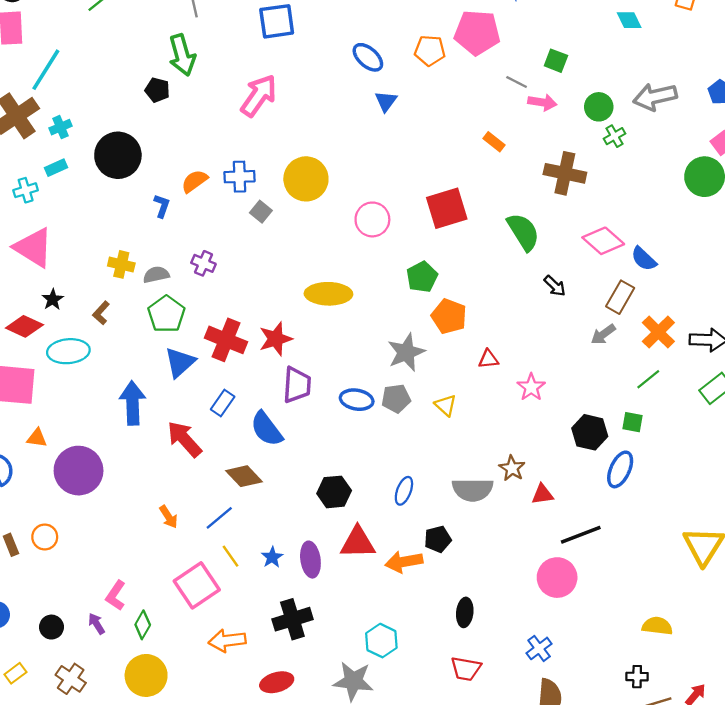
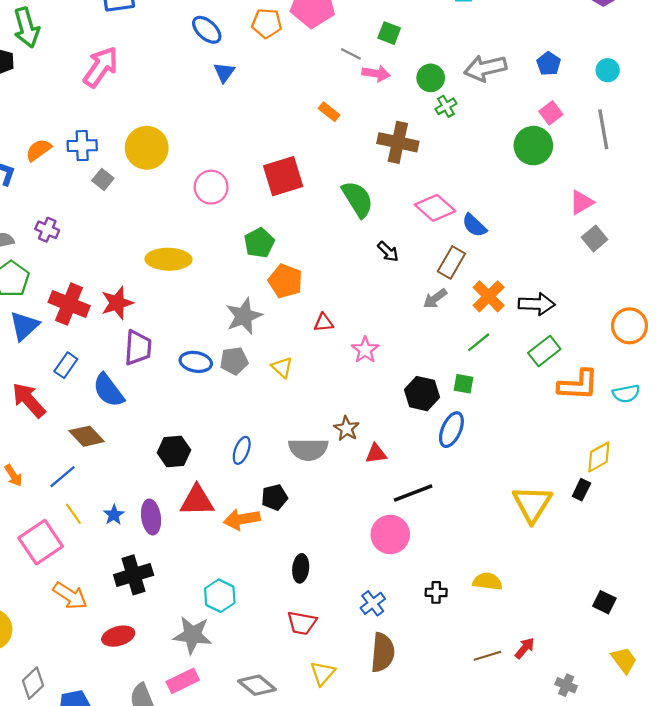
orange arrow: (227, 641) -> (70, 596), turned -140
black cross: (637, 677) -> (436, 592), moved

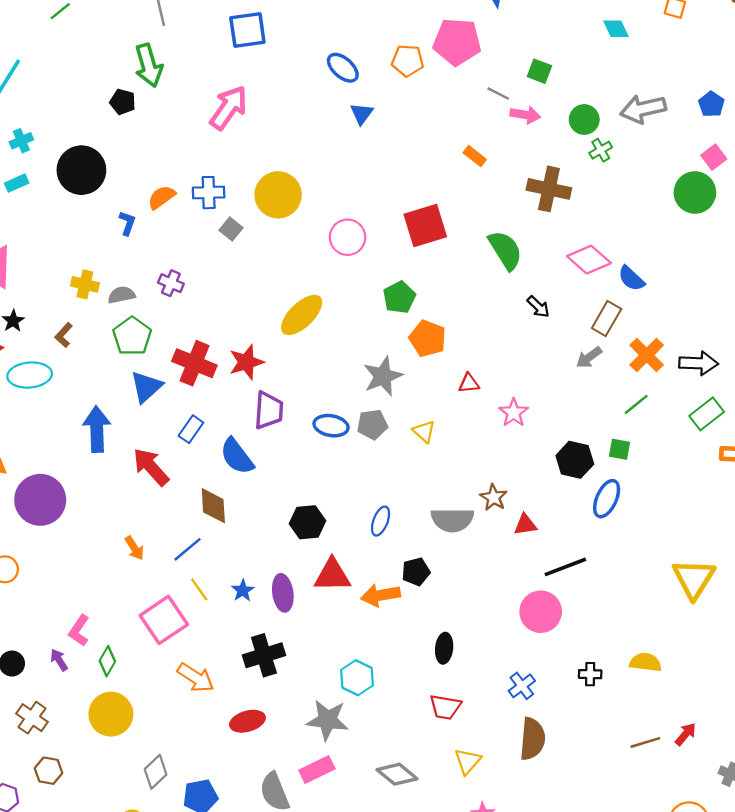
yellow ellipse: (168, 259) -> (302, 315), turned -45
brown diamond: (87, 436) -> (213, 506), turned 40

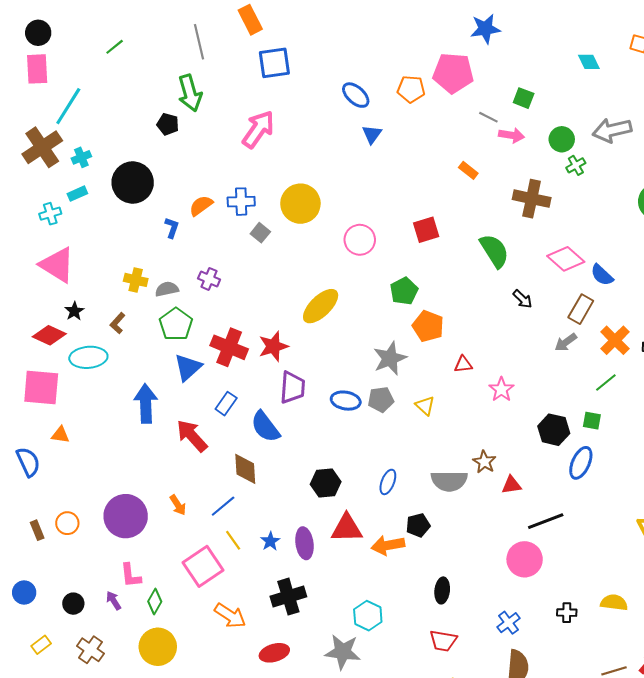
red square: (425, 225) -> (426, 230), size x0.7
purple circle: (40, 500) -> (126, 516), moved
pink L-shape: (79, 631) -> (131, 575), turned -40

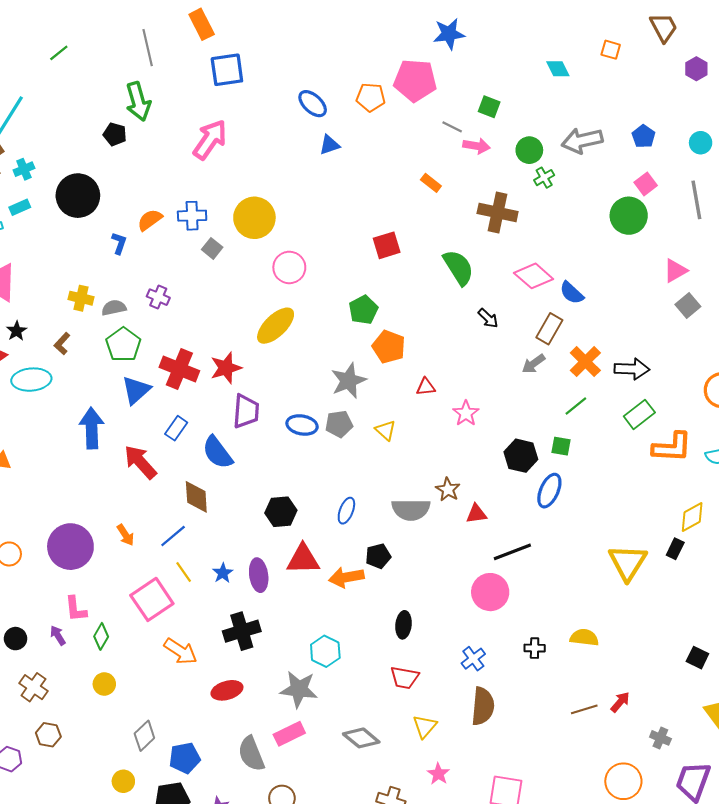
blue triangle: (372, 134) -> (329, 145), turned 35
pink circle: (360, 240) -> (289, 267), moved
yellow circle: (158, 647) -> (104, 684), size x0.6

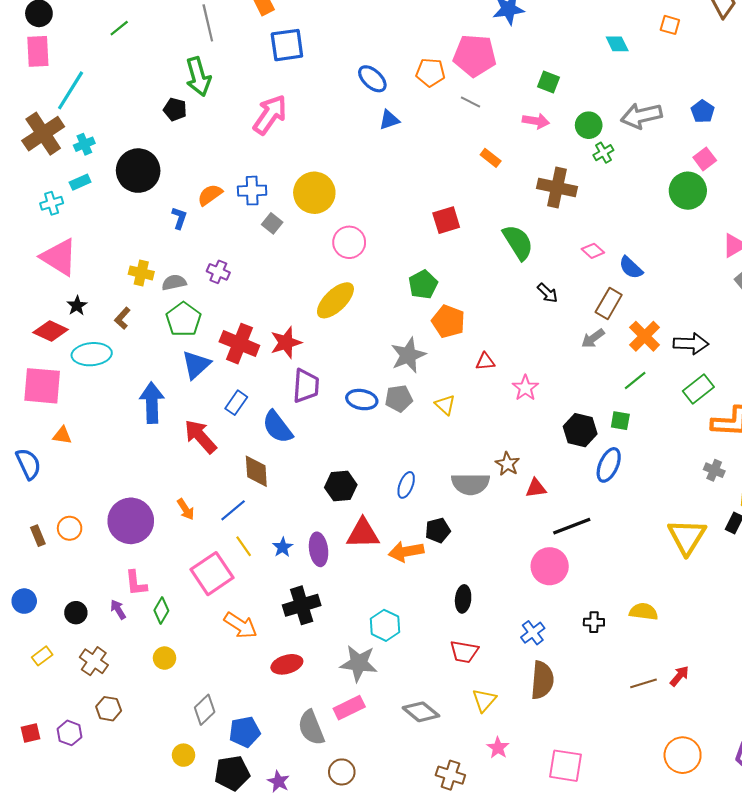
gray line: (452, 127) -> (470, 102), moved
pink diamond: (534, 276) -> (593, 251), size x0.6
gray cross: (660, 738) -> (714, 470), moved

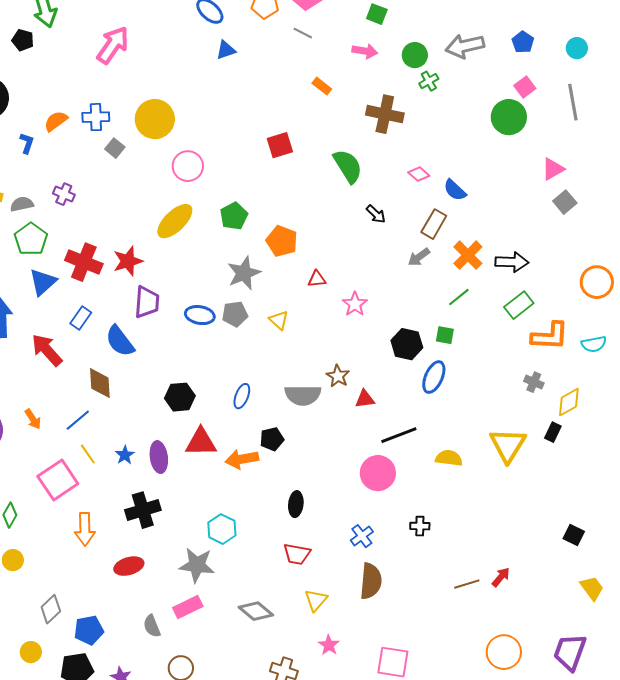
green pentagon: (423, 285) -> (234, 216), moved
yellow semicircle: (644, 612) -> (449, 458), moved
orange arrow: (240, 625) -> (85, 529), turned 56
gray semicircle: (311, 728) -> (152, 626), size x0.7

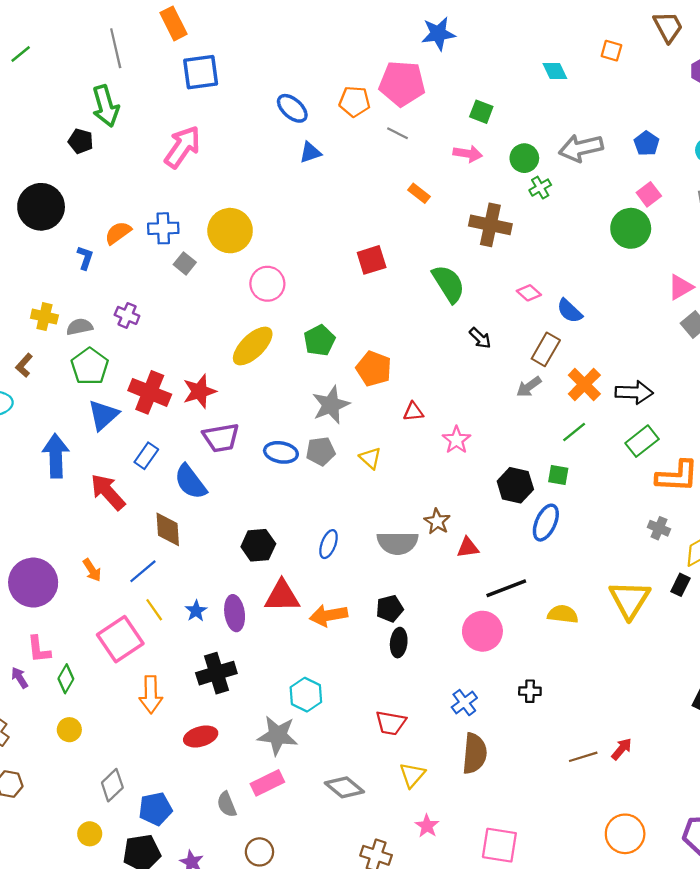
purple trapezoid: (147, 302) -> (221, 438), turned 76
black pentagon: (272, 439) -> (390, 609), moved
black ellipse: (296, 504) -> (399, 643), moved

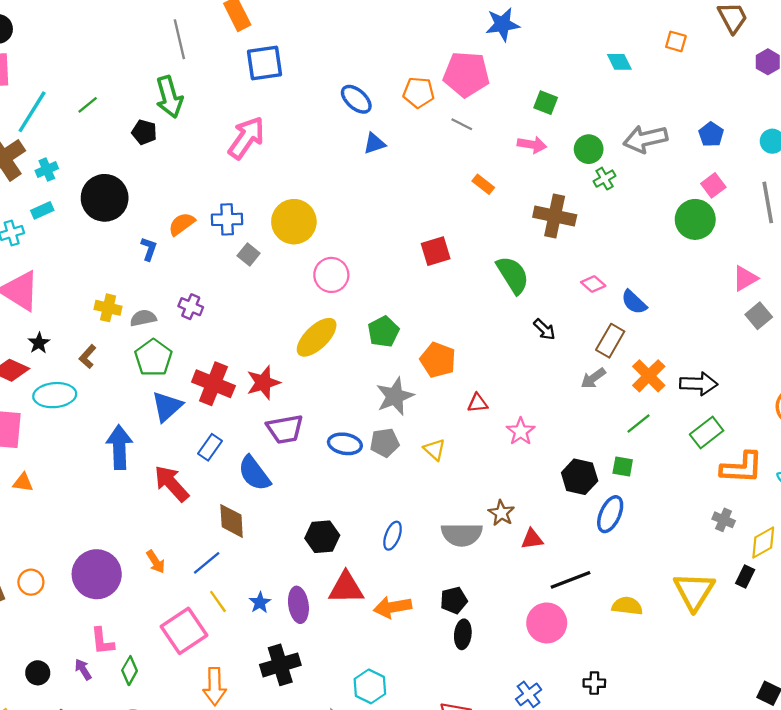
green line: (21, 54) -> (88, 105), moved

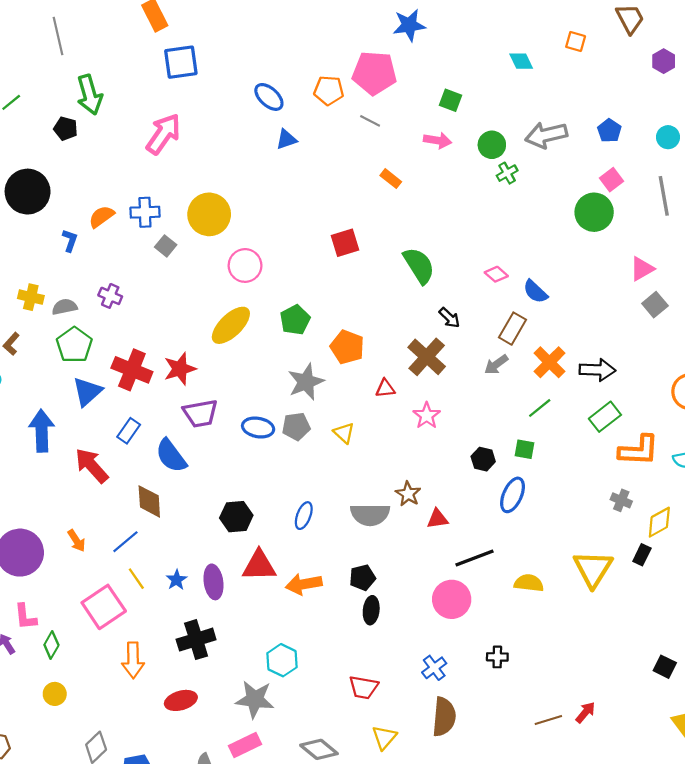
gray line: (179, 39) -> (58, 36), moved
brown cross: (555, 216) -> (427, 357), moved, turned 30
black hexagon: (580, 477) -> (483, 459), size x0.7

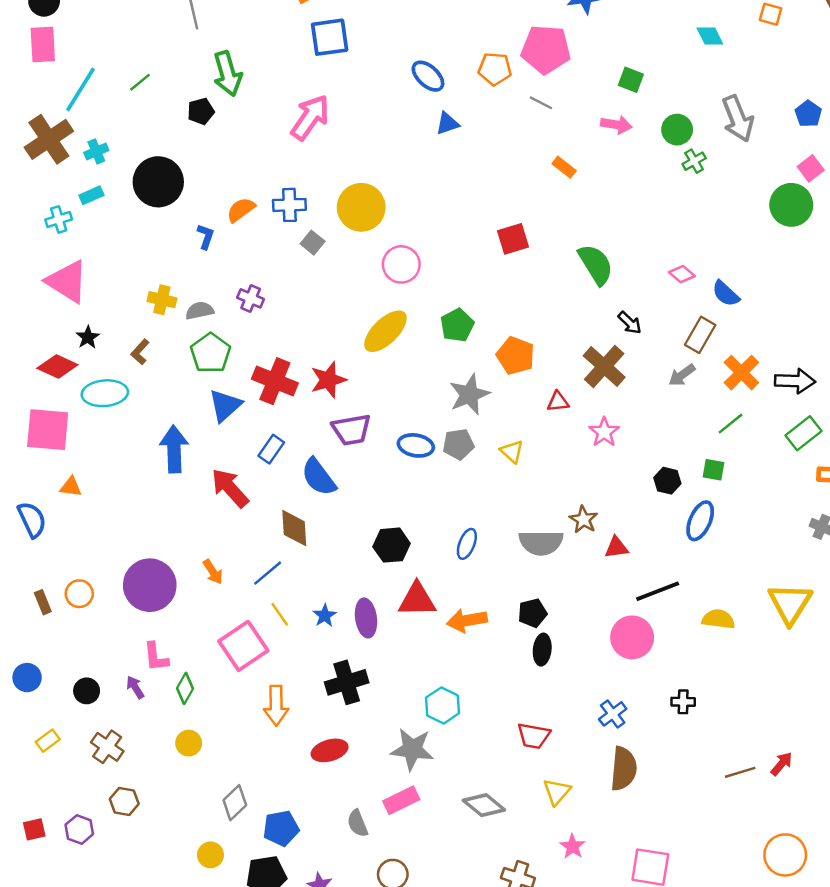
black pentagon: (66, 128) -> (201, 111), turned -30
gray arrow: (546, 135) -> (738, 119), turned -99

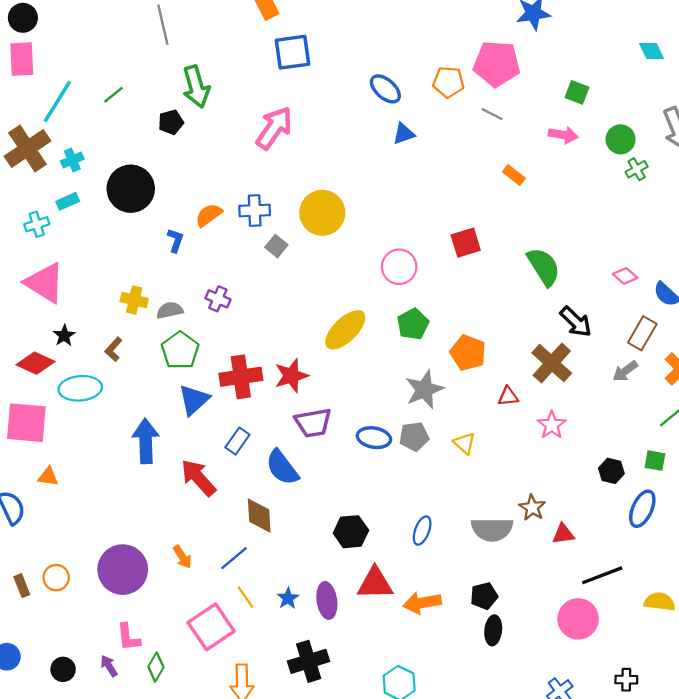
pink circle: (401, 264) -> (399, 267), moved
black arrow: (630, 323) -> (576, 322), size x1.4
red cross: (275, 381) -> (241, 377), turned -30

